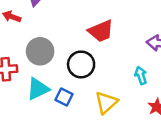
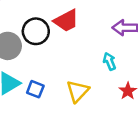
black circle: (81, 64) -> (36, 31), moved

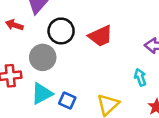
black circle: (36, 31) -> (61, 31), moved

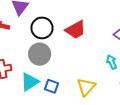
gray circle: (43, 57) -> (40, 54), moved

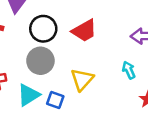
yellow triangle: (86, 87) -> (82, 79), moved

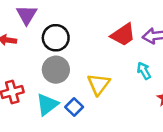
red trapezoid: (84, 31) -> (123, 35), moved
blue square: (55, 100) -> (74, 107), turned 30

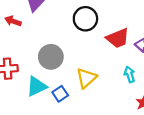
black circle: (56, 38) -> (85, 19), moved

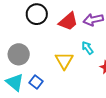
yellow triangle: (86, 78) -> (64, 61), moved
cyan triangle: (37, 86) -> (15, 82), turned -36

